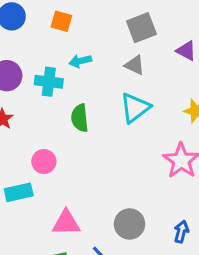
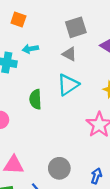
green semicircle: (80, 118) -> (35, 99), moved

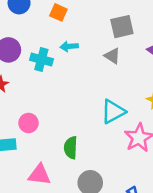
cyan triangle: (68, 85) -> (113, 112), moved
green semicircle: (35, 99) -> (71, 148), moved

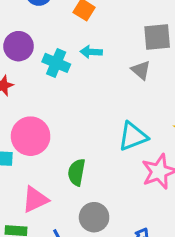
pink circle: (29, 123) -> (31, 136), size x1.6
pink triangle: (39, 175) -> (35, 199), turned -40

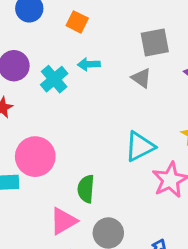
cyan cross: (56, 63) -> (54, 79), turned 32
pink triangle: (35, 199) -> (63, 221), moved

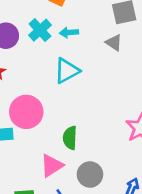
cyan cross: (54, 79) -> (40, 30), moved
cyan triangle: (140, 146) -> (67, 71), moved

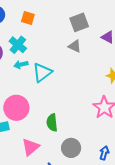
cyan arrow: (69, 32) -> (21, 65), moved
pink triangle: (52, 166) -> (30, 147), moved

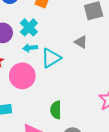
gray triangle: (75, 46) -> (81, 42), moved
pink circle: (16, 108) -> (22, 76), moved

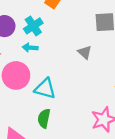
cyan triangle: (51, 58) -> (45, 89), moved, turned 35

